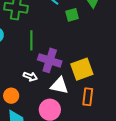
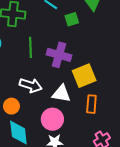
purple cross: (50, 60) -> (59, 55), moved
white arrow: (30, 77) -> (31, 85), size x1.5

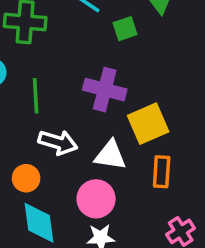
green line: (30, 47) -> (36, 96), moved

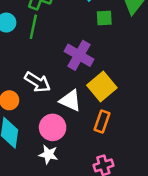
green line: (36, 96) -> (33, 27), moved
yellow square: (148, 124) -> (102, 86), turned -32

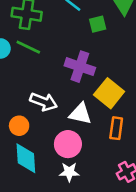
green line: (33, 27) -> (28, 47), turned -65

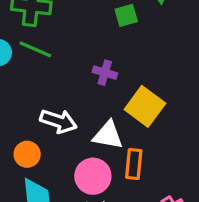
purple cross: (80, 67) -> (105, 73), size x0.6
orange rectangle: (116, 128) -> (134, 164), moved

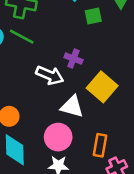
white arrow: (58, 121) -> (50, 75), moved
orange rectangle: (134, 164) -> (100, 145), moved

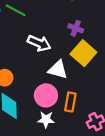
purple cross: (73, 59) -> (76, 28), moved
orange rectangle: (100, 145) -> (70, 102), moved

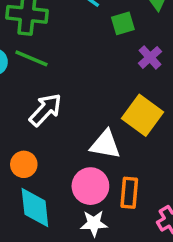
purple cross: (76, 28) -> (150, 57), moved, turned 32
white arrow: (39, 43) -> (45, 110), moved, turned -65

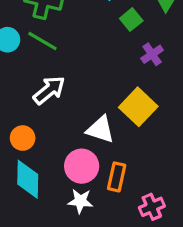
green square: (123, 23) -> (131, 20), turned -30

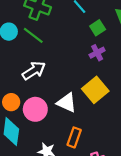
purple cross: (152, 54) -> (97, 53), moved
pink circle: (82, 166) -> (35, 109), moved

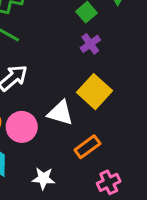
orange rectangle: (74, 137) -> (87, 147), moved, turned 42

